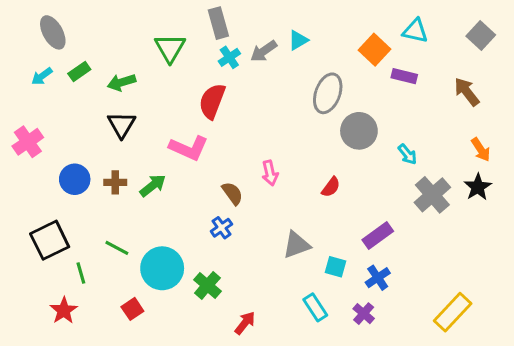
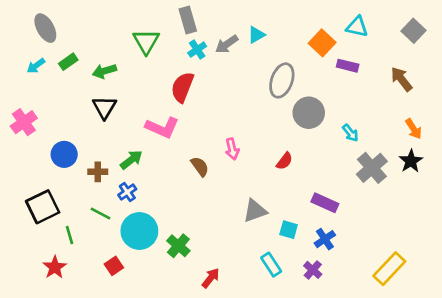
brown cross: (115, 182) -> (98, 172), moved
blue cross: (221, 228) -> (127, 192), moved
purple rectangle: (378, 235) -> (325, 203), turned 60

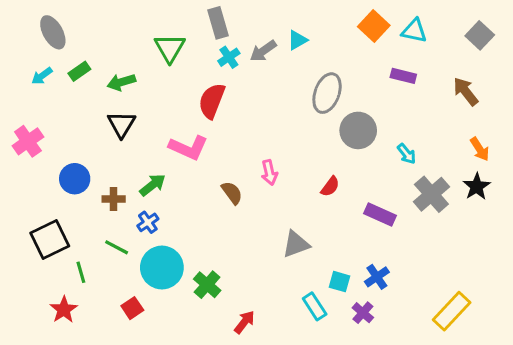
orange square: (322, 43) -> (374, 26), moved
purple rectangle: (325, 203) -> (380, 215), moved
cyan square: (289, 230) -> (339, 282), moved

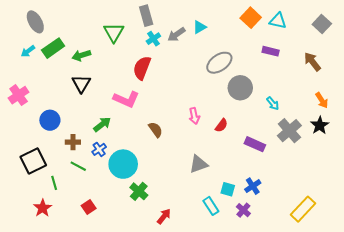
green rectangle: (79, 71) -> (53, 48), size x1.5
gray ellipse: (327, 93) -> (219, 63), turned 35
pink arrow: (269, 172) -> (194, 116), moved
brown cross: (114, 199) -> (73, 142), moved
cyan circle: (162, 268) -> (123, 164), moved

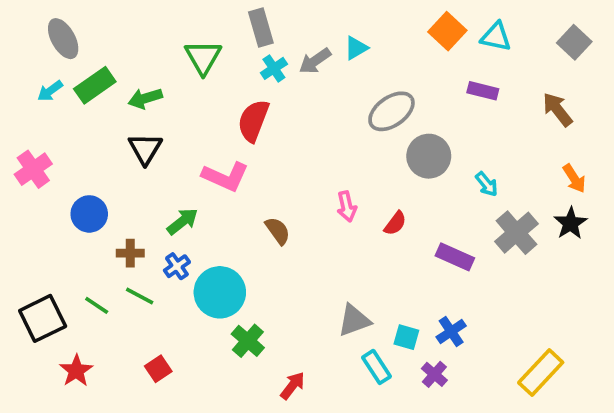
black square: (33, 161) -> (43, 318), moved
gray triangle: (198, 164) -> (354, 320), moved
green line: (54, 183) -> (97, 305), moved, turned -40

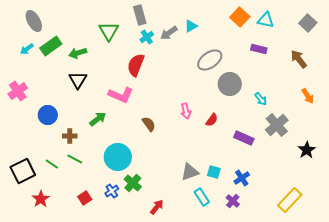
black star: (571, 223) -> (307, 150), moved
blue cross: (177, 266) -> (112, 191), moved
cyan square: (406, 337) -> (214, 172), moved

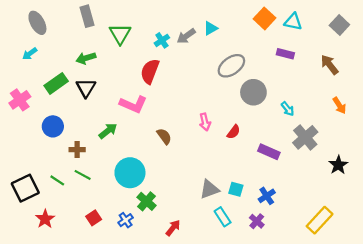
gray rectangle: (140, 15) -> (87, 16), moved
green rectangle: (51, 46) -> (56, 83), moved
blue cross: (112, 191) -> (126, 220), moved

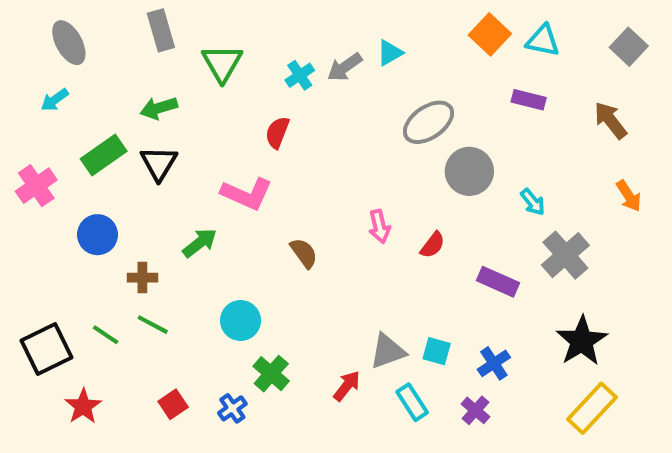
red semicircle: (150, 71) -> (277, 133), size x0.7
black star: (338, 165) -> (582, 341), moved, size x1.4
cyan circle: (130, 173) -> (241, 320), size x0.7
red arrow: (173, 228) -> (347, 386), moved

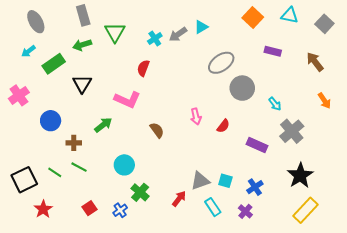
cyan triangle: (543, 41) -> (290, 15), moved
green arrow: (159, 108) -> (82, 45), moved
green rectangle: (104, 155) -> (54, 64), moved

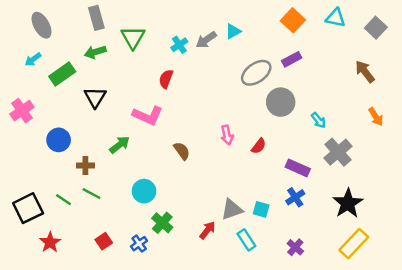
purple rectangle: (273, 51) -> (292, 59), moved, turned -42
blue cross: (255, 187) -> (295, 197), moved
purple cross: (245, 211) -> (295, 247), moved

